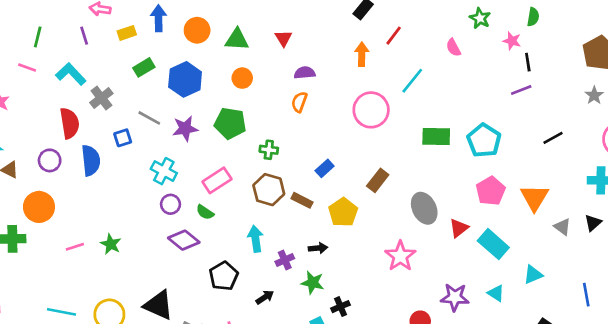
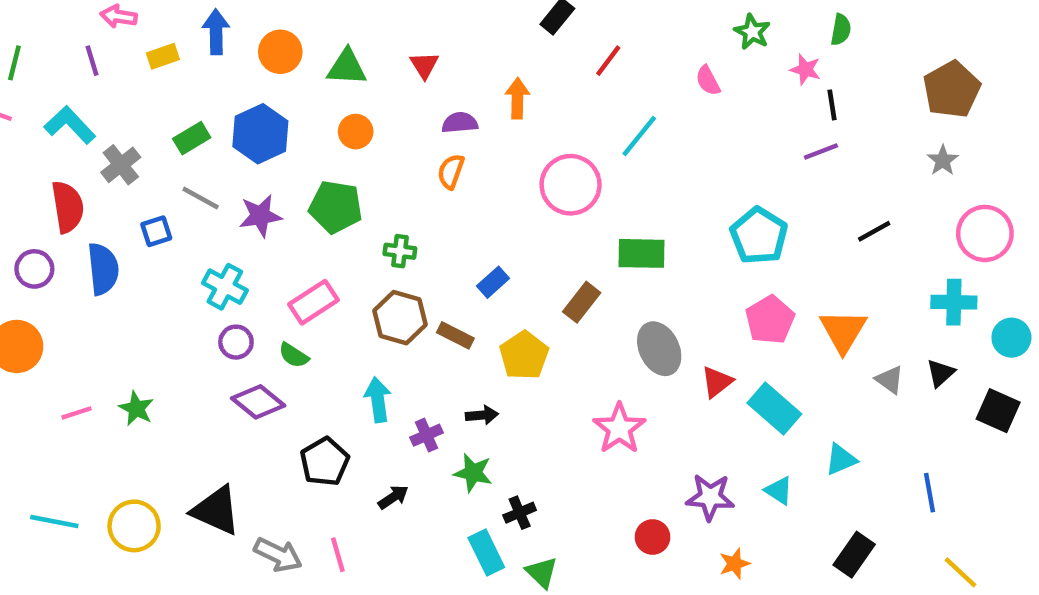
orange arrow: (362, 54) -> (517, 98), moved
green rectangle: (144, 67) -> (192, 138), moved
green rectangle: (436, 137) -> (641, 253), moved

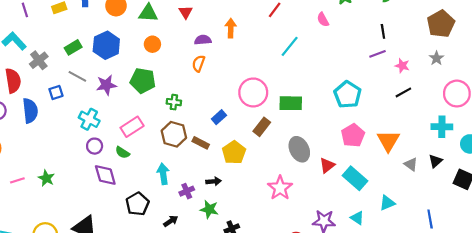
pink star: (805, 70) -> (402, 66), moved
pink circle: (571, 185) -> (253, 92), moved
purple diamond: (258, 402) -> (105, 175), turned 35

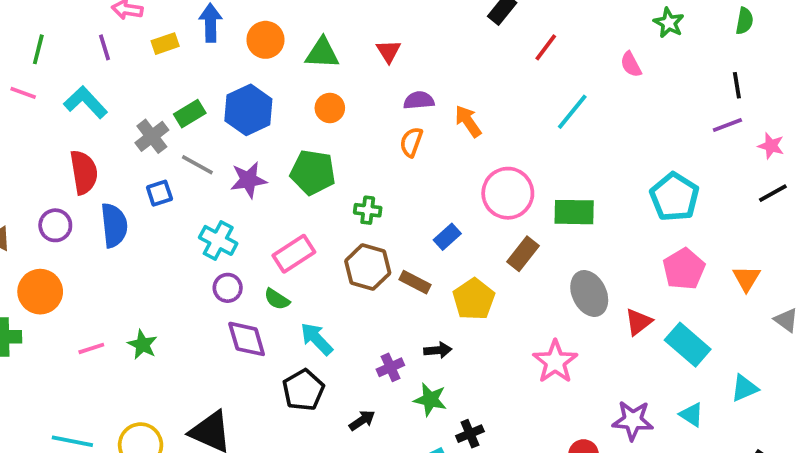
orange arrow: (231, 28) -> (468, 121), moved, turned -36
gray cross: (39, 60) -> (152, 136), moved
orange triangle: (388, 141) -> (746, 278), size x0.7
cyan arrow: (163, 174) -> (317, 339), moved, turned -36

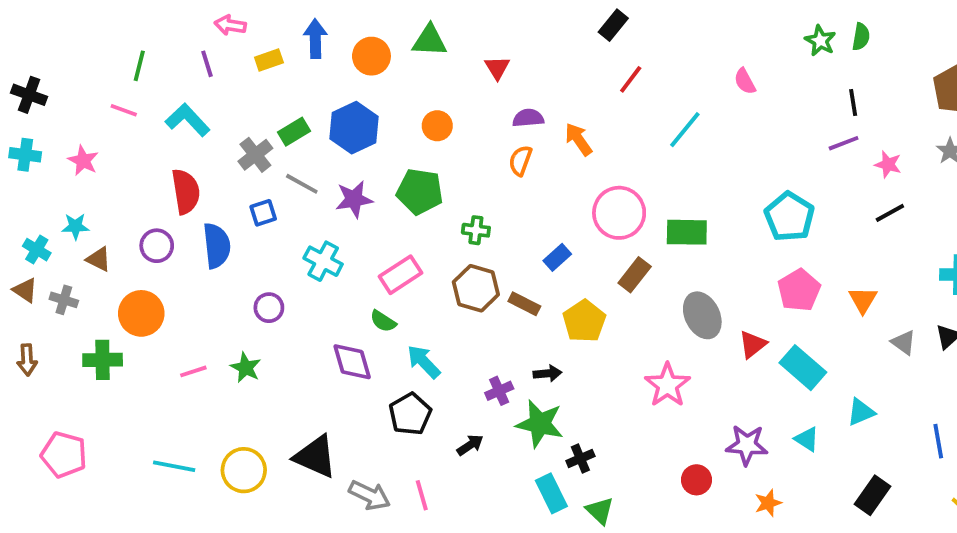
green star: (669, 23) -> (820, 41), moved
red line: (546, 47) -> (631, 79), moved
green triangle: (322, 53) -> (429, 41), moved
purple circle: (228, 288) -> (269, 308), moved
green star: (430, 400) -> (540, 424), size x1.4

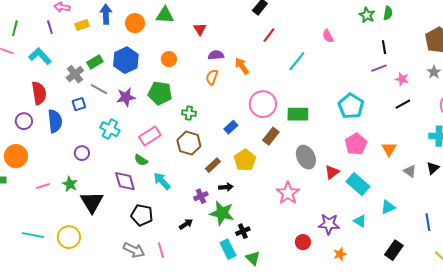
brown rectangle: (524, 304) -> (213, 165), moved, turned -70
black pentagon: (410, 414) -> (142, 215), moved, turned -30
black triangle: (315, 457) -> (92, 202), moved, turned 35

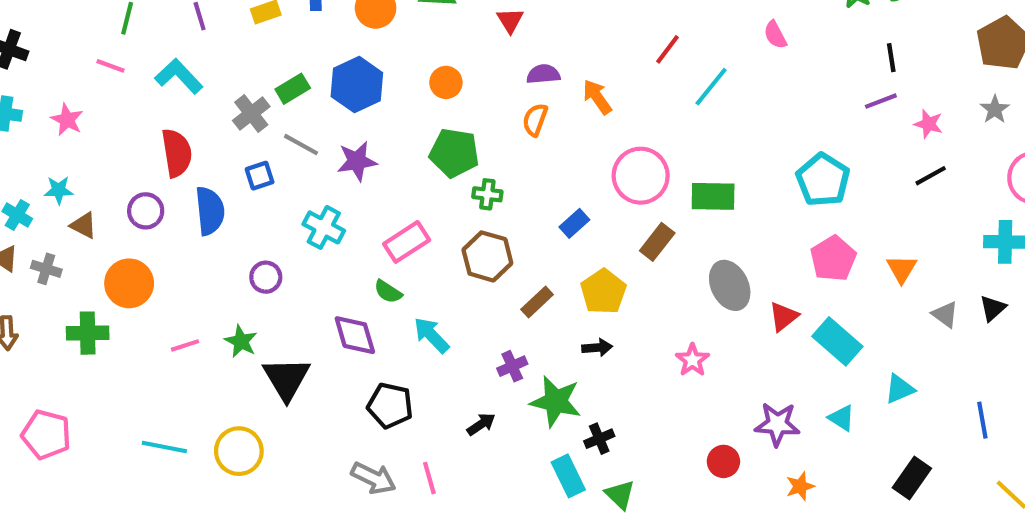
red line: (269, 35) -> (668, 49), moved
green pentagon: (160, 93) -> (454, 153), moved
black arrow: (226, 187) -> (597, 348), moved
pink star: (288, 193) -> (692, 360), size x0.7

